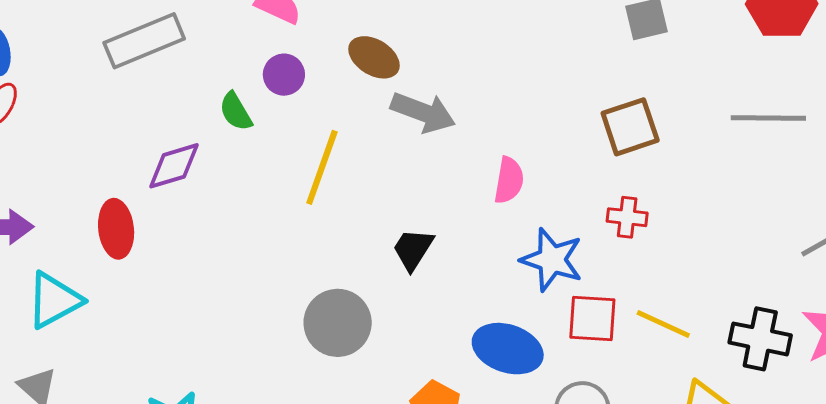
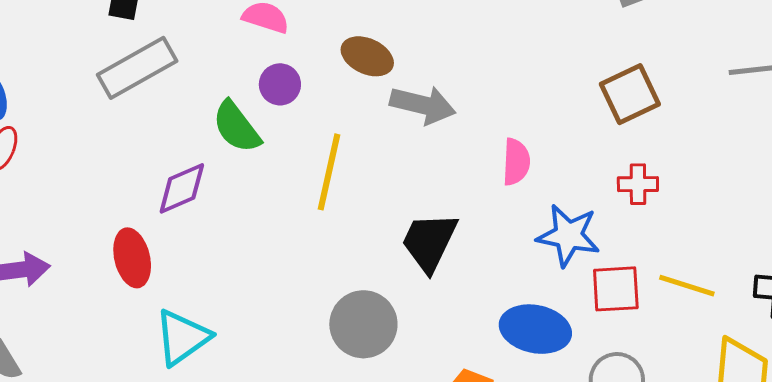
green semicircle: (236, 112) -> (237, 127), size x1.4
black trapezoid: (413, 249) -> (429, 242), size x1.4
cyan triangle: (54, 300) -> (182, 337), moved

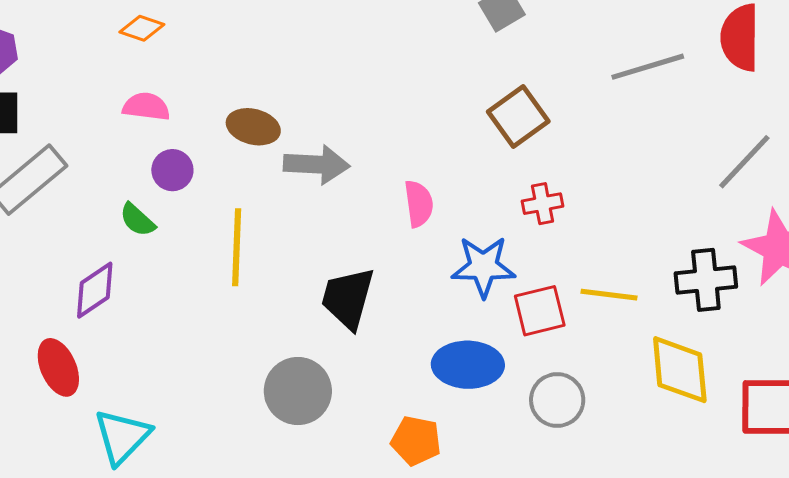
green semicircle: (237, 127) -> (137, 220), size x0.7

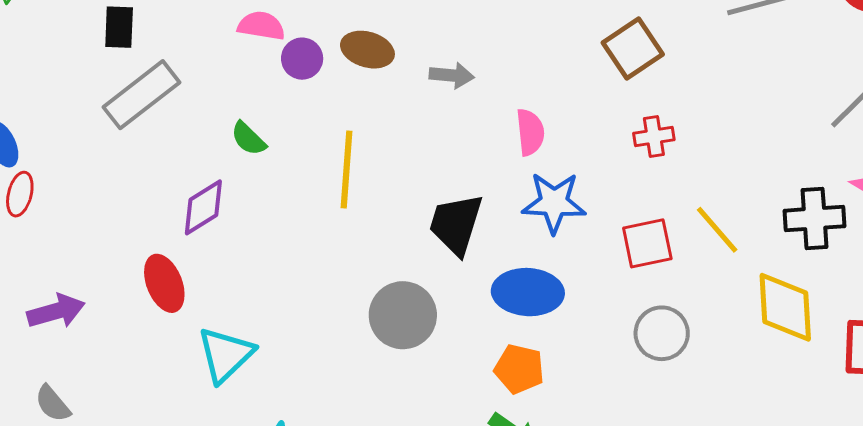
gray arrow: (317, 165) -> (452, 75), moved, size x0.7
purple circle: (172, 170) -> (302, 59), moved
blue star: (483, 267) -> (554, 203), moved
yellow line: (609, 295) -> (717, 230), turned 40
blue ellipse: (468, 365) -> (528, 292), moved

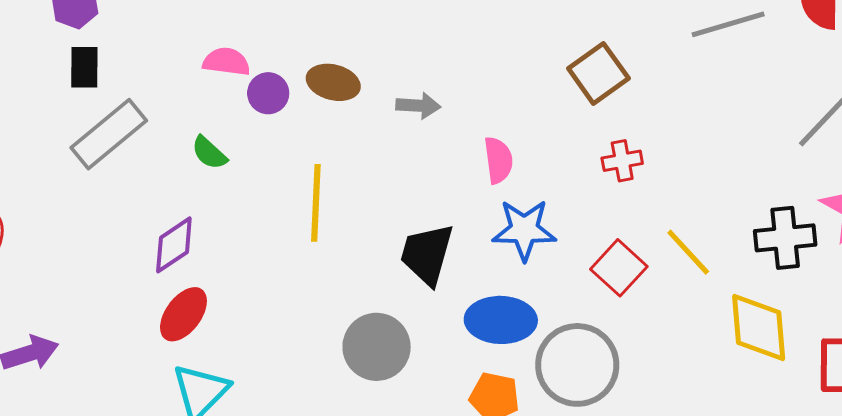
green semicircle: (248, 139) -> (209, 153), moved
red square: (647, 243) -> (619, 268), turned -34
red ellipse: (164, 283) -> (183, 314), moved, turned 60
gray circle: (662, 333) -> (577, 365), moved, size x1.5

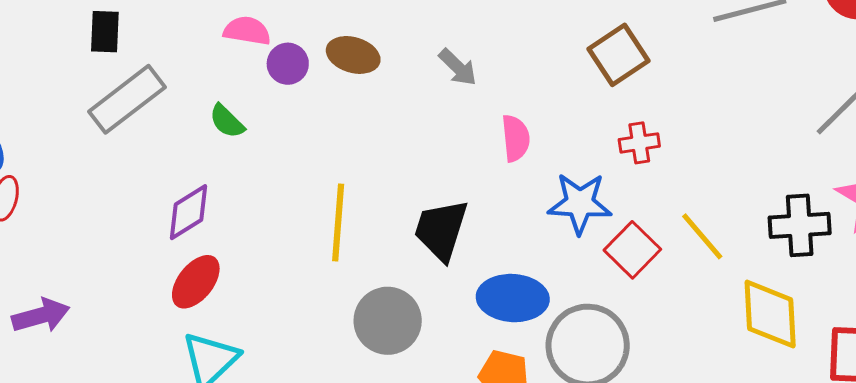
gray arrow: (418, 106) -> (458, 67), moved, turned 39
yellow line: (316, 203) -> (338, 222), moved
blue star: (524, 230) -> (580, 203), moved

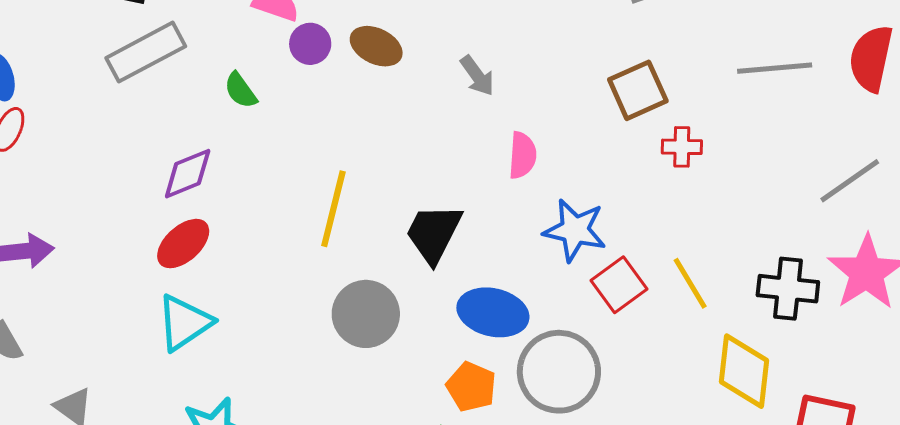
red cross: (639, 143) -> (682, 147), moved

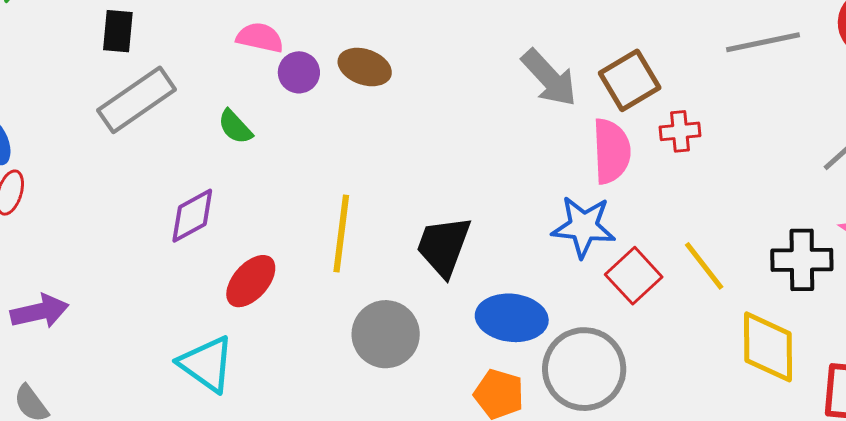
gray arrow: (477, 76) -> (549, 78), moved, size x1.5
pink semicircle: (522, 155) -> (611, 151), moved, size x1.4
red ellipse: (183, 244) -> (251, 281), moved
cyan triangle: (184, 323) -> (206, 364), turned -44

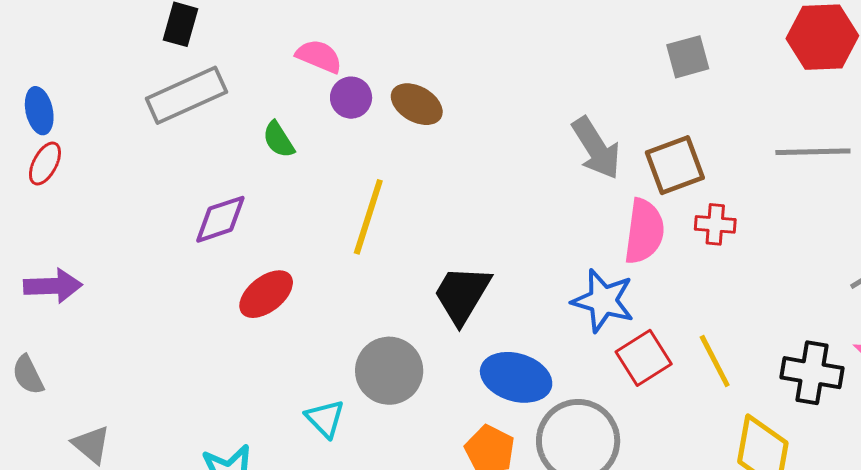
yellow line: (341, 233) -> (368, 217), moved
cyan triangle: (206, 364) -> (325, 419), moved, size x0.7

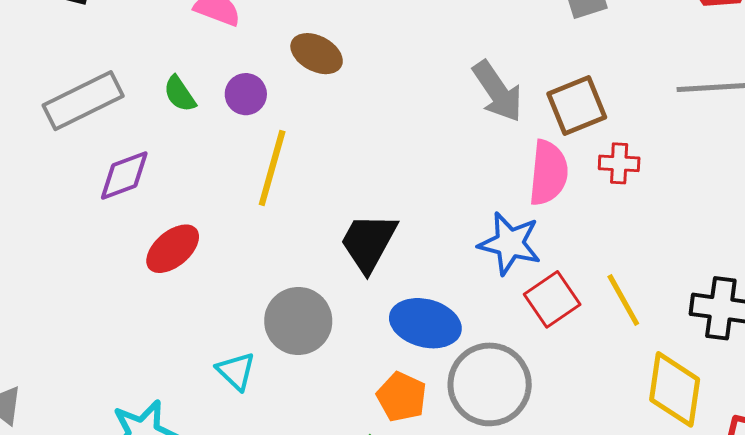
gray rectangle: (186, 95) -> (83, 101), moved
purple circle: (351, 98) -> (246, 94), moved

